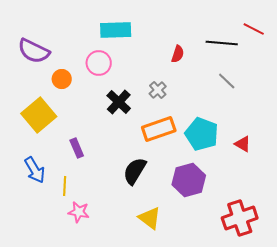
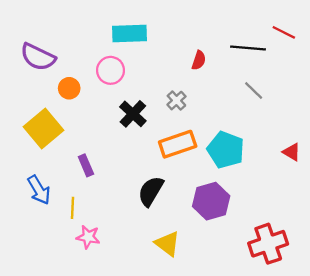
red triangle: (243, 144) -> (292, 152), moved

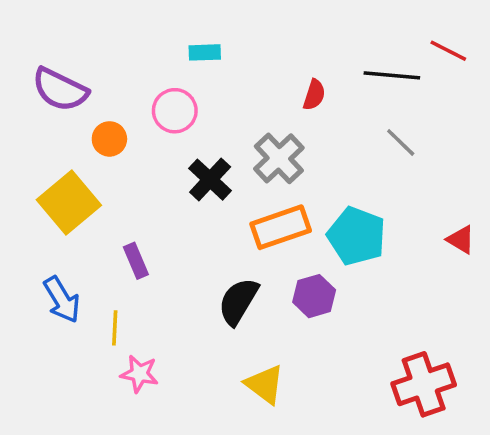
cyan rectangle: (130, 33) -> (205, 52), size x0.6
gray cross: (176, 101) -> (279, 158), size x1.6
purple hexagon: (211, 201) -> (314, 296), moved, size x0.7

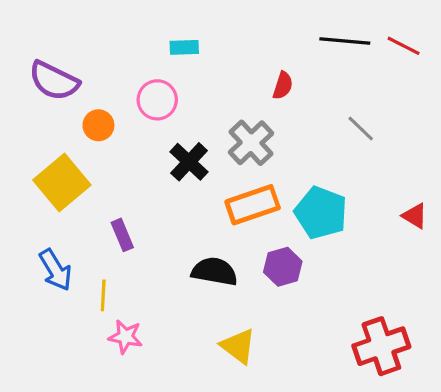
black line: (392, 75) -> (345, 41), moved
black semicircle: (238, 301) -> (214, 271), turned 69

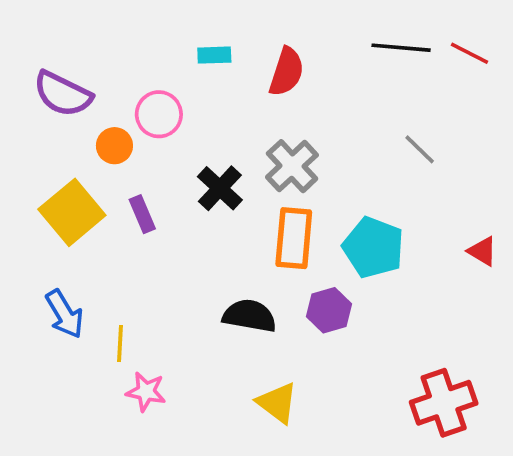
red semicircle: (283, 86) -> (286, 72), moved, size x1.5
pink circle: (157, 100) -> (159, 114), moved
orange rectangle: (253, 205) -> (294, 238), turned -66
purple rectangle: (122, 235) -> (142, 214), moved

